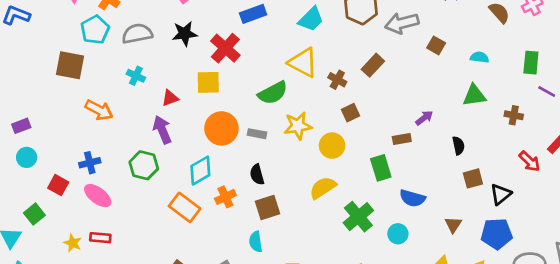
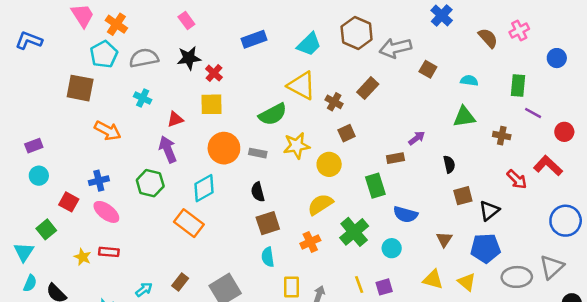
red cross: (225, 48) -> (214, 73), moved, size x0.6
orange cross: (225, 197) -> (310, 242), moved
cyan semicircle: (256, 242) -> (268, 257), moved

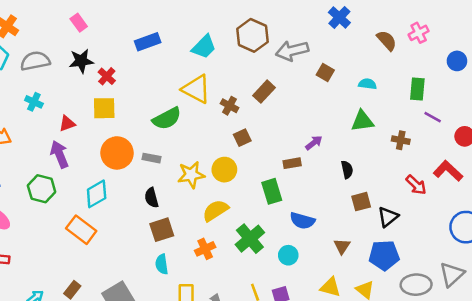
yellow star: (297, 146) -> (191, 175), moved

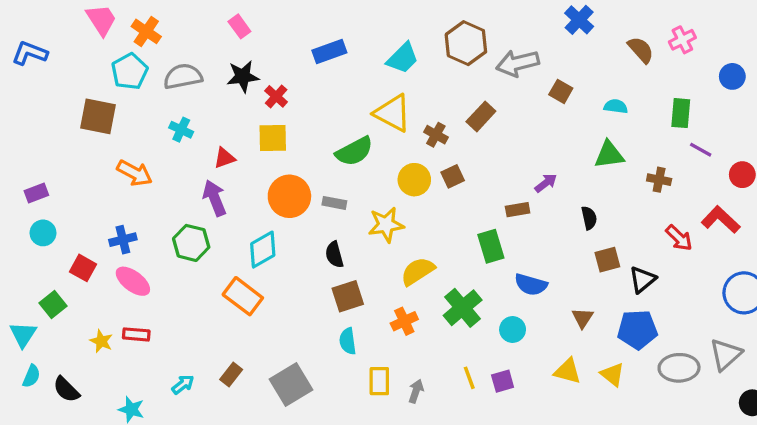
yellow circle: (224, 170) -> (414, 180), moved

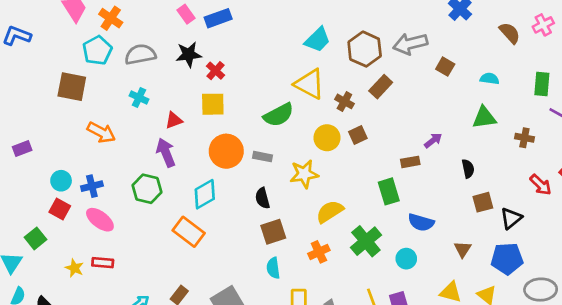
brown hexagon: (466, 43) -> (365, 49), moved
blue rectangle: (329, 51) -> (218, 18), moved
cyan circle: (43, 233) -> (61, 181), moved

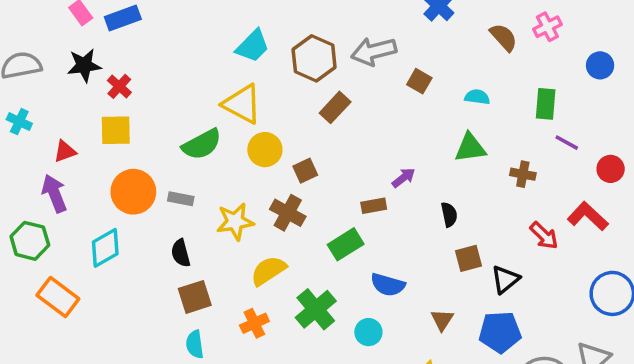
brown cross: (344, 101) -> (288, 213), moved, size x1.4
yellow circle: (327, 138) -> (265, 150), moved
green rectangle: (389, 191) -> (346, 244), turned 75
orange rectangle: (189, 232) -> (58, 297), moved

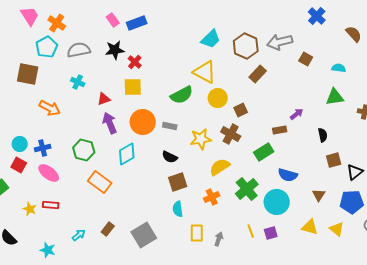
purple arrow: (54, 193) -> (110, 123), moved
black semicircle: (181, 253) -> (170, 157), turned -49
cyan circle: (368, 332) -> (277, 202), size x1.6

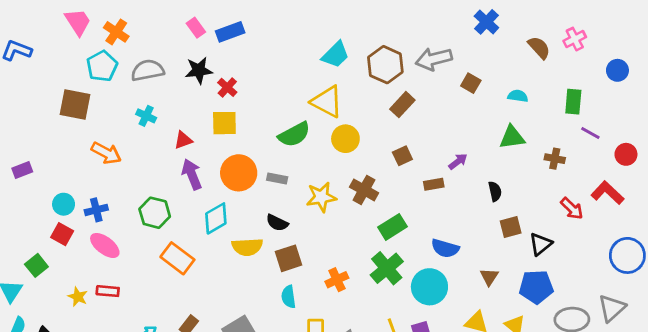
brown square: (241, 110) -> (402, 156), moved
green rectangle: (264, 152) -> (392, 227), moved
yellow semicircle: (220, 167) -> (247, 247), moved, turned -150

